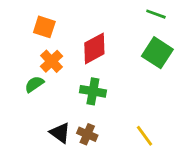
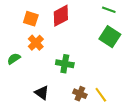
red diamond: (94, 48) -> (61, 16), moved
green semicircle: (34, 84) -> (14, 59), moved
brown cross: (87, 134) -> (80, 94), moved

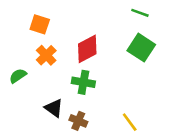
red diamond: (61, 16) -> (87, 49), moved
black triangle: (42, 93) -> (54, 108), moved
brown cross: (80, 94) -> (78, 121), moved

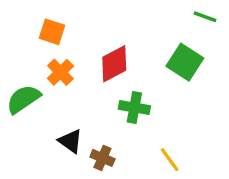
green line: (140, 13) -> (205, 17), moved
green semicircle: (18, 76) -> (23, 99), size x1.5
green cross: (83, 82) -> (134, 108), moved

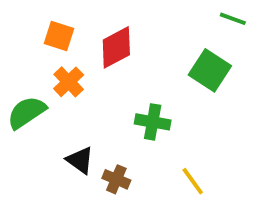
red diamond: (114, 64) -> (116, 47), moved

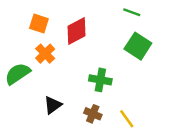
green line: (233, 19) -> (132, 12), moved
black triangle: (80, 160) -> (53, 105), turned 48
brown cross: (116, 179) -> (93, 114), moved

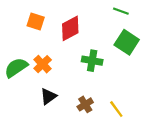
orange cross: (45, 54) -> (43, 64), moved
green cross: (100, 80) -> (92, 61), moved
brown cross: (93, 114) -> (85, 104), turned 35

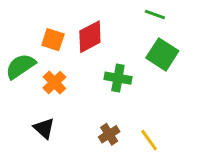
orange square: (36, 21) -> (53, 40), moved
green semicircle: (16, 68) -> (20, 66), moved
black triangle: (48, 96) -> (44, 128), moved, turned -42

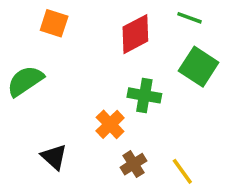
red diamond: (90, 37) -> (135, 34), moved
orange square: (53, 40) -> (54, 23), moved
orange cross: (54, 83) -> (110, 124), moved

